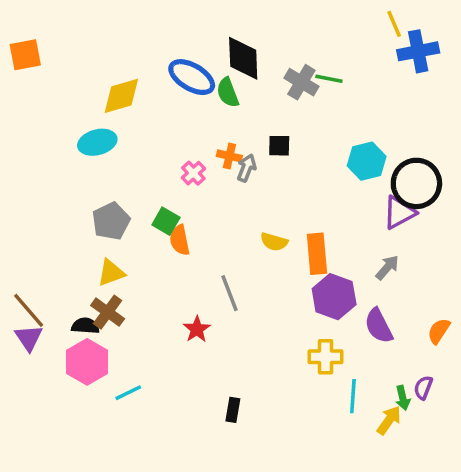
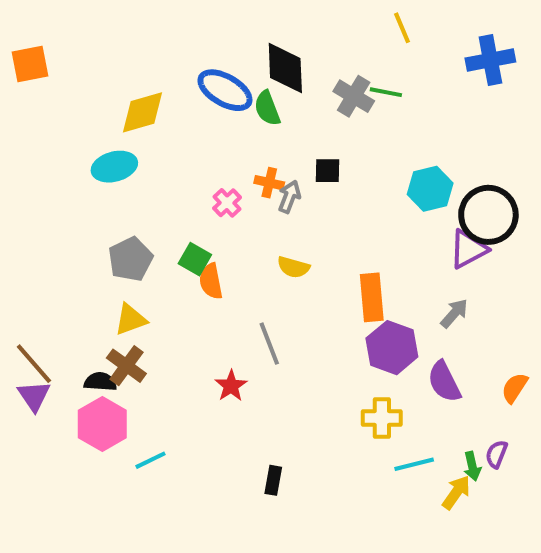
yellow line: (394, 24) -> (402, 28), moved
yellow semicircle: (274, 242) -> (293, 267), moved
cyan line: (353, 396) -> (414, 464), turned 72

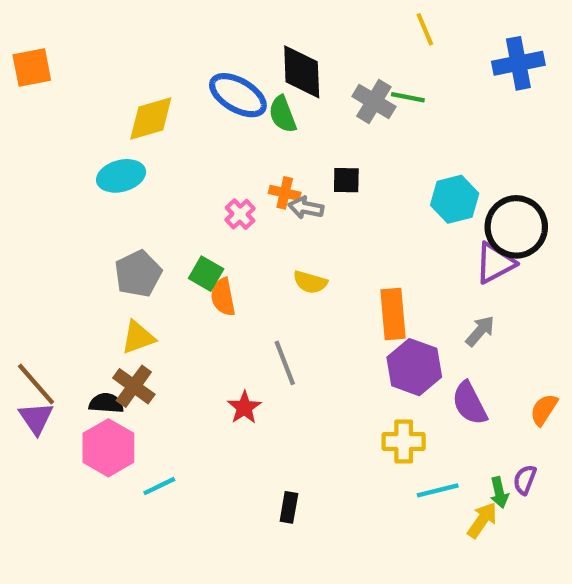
gray arrow: (289, 197) -> (306, 208), turned -100

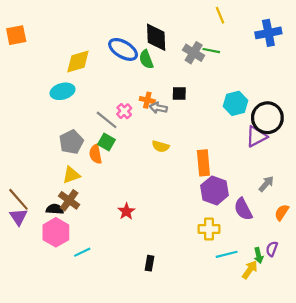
orange semicircle: (223, 297) -> (96, 154), moved
gray arrow: (480, 331) -> (266, 184), moved
gray line: (285, 363) -> (107, 120), moved, turned -30

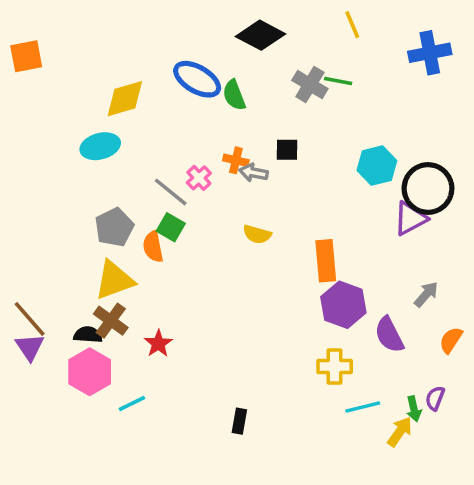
black diamond: (156, 37) -> (261, 35), moved, turned -60
yellow triangle: (71, 175) -> (114, 280), size x1.4
red star: (126, 211) -> (158, 344), moved

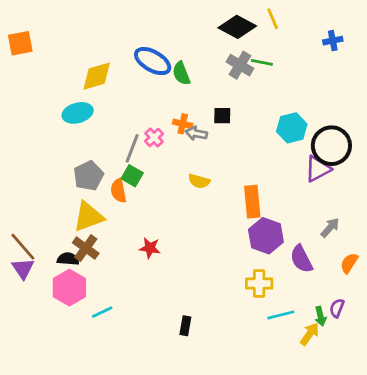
black diamond: (261, 35) -> (237, 27), moved
blue cross: (430, 53) -> (333, 41), size x0.6
gray line: (171, 192) -> (132, 148), turned 72
red star: (158, 344) -> (150, 248), moved, turned -30

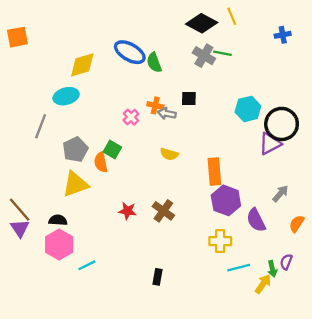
gray line: (132, 148) -> (41, 126), moved
brown cross: (86, 248) -> (163, 211), moved

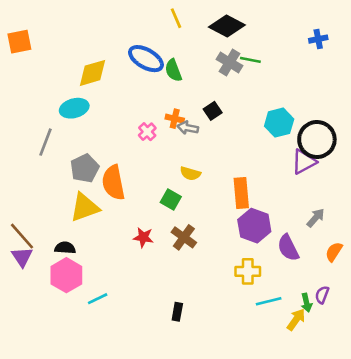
yellow line: (232, 16) -> (176, 18), moved
black square: (189, 98) -> (213, 111), turned -35
green square: (112, 149) -> (171, 200), moved
orange semicircle: (101, 162) -> (113, 183), size x1.5

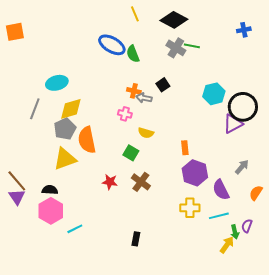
yellow diamond: (92, 73) -> (71, 109), moved
pink cross: (147, 132) -> (125, 114), moved, turned -32
orange rectangle: (241, 193) -> (185, 148), size x0.6
cyan line: (269, 301) -> (219, 216), moved

